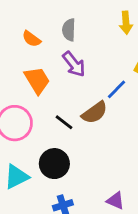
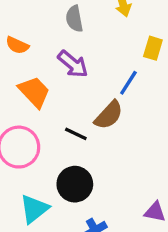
gray semicircle: (69, 30) -> (74, 19), moved

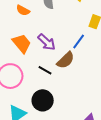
orange semicircle: (17, 45) -> (23, 10), moved
purple arrow: (73, 64) -> (47, 42), moved

